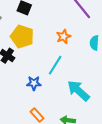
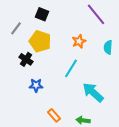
blue star: (34, 83) -> (36, 85), moved

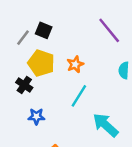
gray line: (16, 28) -> (23, 38), moved
orange star: (79, 41) -> (75, 64), moved

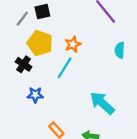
black square: (44, 30) -> (42, 11), turned -35
cyan line: (79, 96) -> (65, 68), moved

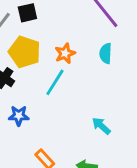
cyan semicircle: (120, 50) -> (106, 53), moved
cyan arrow: (102, 103) -> (101, 126), size x0.6

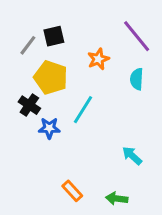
orange star: (65, 53) -> (98, 59), moved
blue star: (19, 116) -> (49, 128), moved

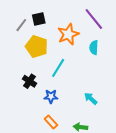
orange star: (98, 59) -> (68, 34), size x1.5
black cross: (29, 105) -> (29, 81), moved
blue star: (49, 128) -> (51, 96), moved

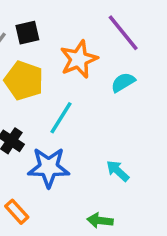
cyan semicircle: (94, 48) -> (123, 82), turned 56
blue star: (51, 96) -> (49, 167), size x1.6
orange rectangle: (51, 122) -> (17, 212), moved

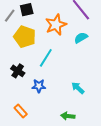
blue star: (49, 167) -> (39, 86), size x0.6

